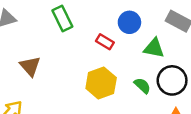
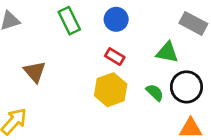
blue circle: (129, 22) -> (116, 19), moved
red rectangle: (105, 42) -> (115, 57), moved

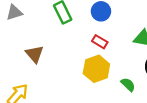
green semicircle: (155, 92) -> (128, 85), moved

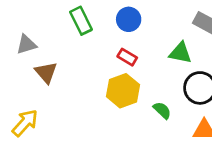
gray triangle: (14, 12) -> (26, 45), moved

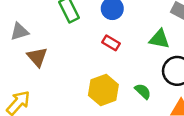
yellow hexagon: (123, 91) -> (103, 90), moved

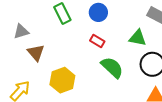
yellow hexagon: (103, 90) -> (62, 80), moved
green semicircle: (143, 91) -> (112, 67), moved, size x1.6

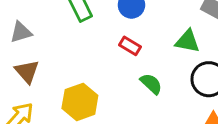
brown triangle: (36, 53) -> (27, 72), moved
green semicircle: (112, 67) -> (151, 84), size x0.7

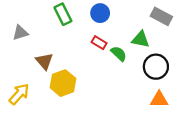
brown triangle: (27, 72) -> (44, 61), moved
green semicircle: (151, 84) -> (119, 54), moved

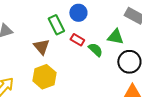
green rectangle: (63, 14) -> (56, 25), moved
brown triangle: (44, 61) -> (41, 47), moved

